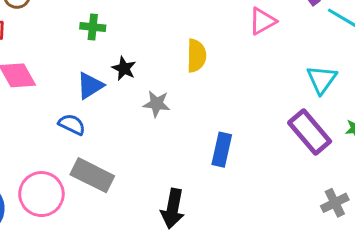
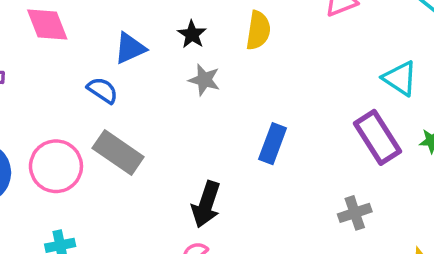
black star: (124, 68) -> (192, 34), moved
cyan triangle: (322, 79) -> (400, 78), turned -40
gray cross: (335, 203) -> (355, 213), moved

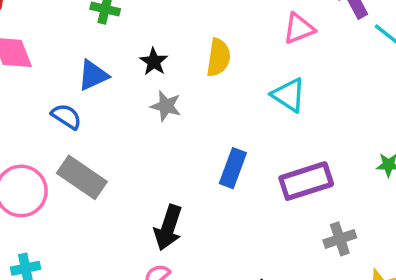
cyan triangle: (400, 78) -> (289, 95), moved
purple rectangle: (378, 137) -> (306, 181), moved, turned -75
gray cross: (355, 213) -> (340, 239), moved

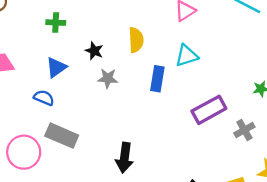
cyan triangle: (289, 95) -> (187, 56), turned -40
blue rectangle: (233, 168) -> (157, 79), moved
gray cross: (340, 239) -> (244, 130), moved

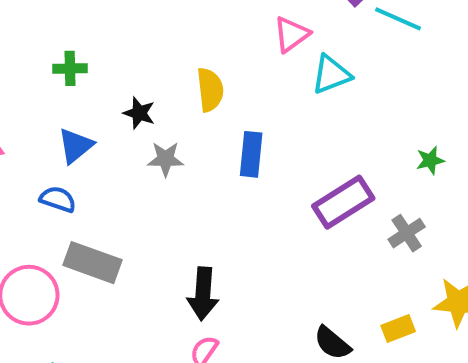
cyan triangle: (187, 56) -> (331, 74), moved

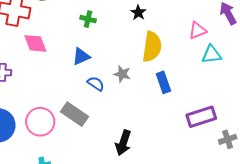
yellow semicircle: (210, 90) -> (152, 47), size x1.4
black star: (139, 113) -> (138, 13), moved
blue rectangle: (251, 154) -> (163, 82), turned -40
blue semicircle: (58, 199) -> (96, 84), moved

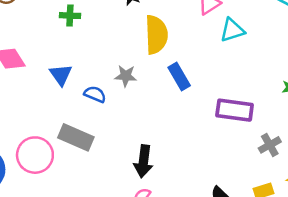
blue triangle: (81, 57) -> (61, 75), moved, turned -30
purple rectangle: (201, 117) -> (235, 110), turned 36
gray cross: (228, 139) -> (270, 145), moved

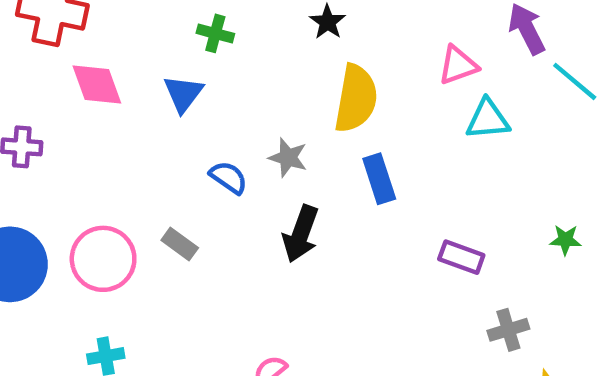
blue triangle: (61, 75) -> (183, 94), moved
purple rectangle: (235, 110) -> (461, 257), size x0.7
gray rectangle: (76, 137) -> (180, 244), size x0.6
black arrow: (143, 161) -> (301, 234), moved

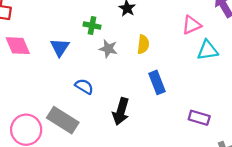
green cross: (215, 33) -> (92, 26), moved
yellow semicircle: (356, 99) -> (143, 44), size x0.6
gray star: (288, 158) -> (108, 49), moved
gray rectangle: (180, 244) -> (63, 120), size x1.8

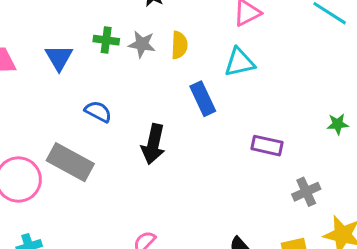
green cross: (92, 26) -> (106, 40), moved
gray star: (108, 49) -> (142, 44), moved
cyan triangle: (208, 50) -> (240, 62), moved

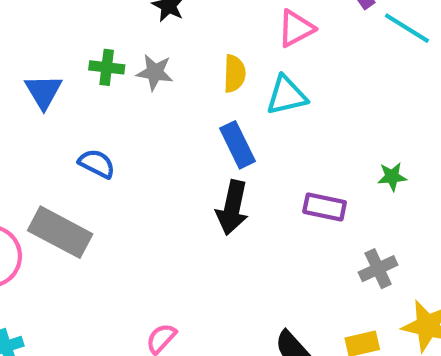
yellow semicircle: (179, 45) -> (234, 74), moved
green star: (338, 124) -> (392, 177), moved
black arrow: (153, 144) -> (232, 208), moved

